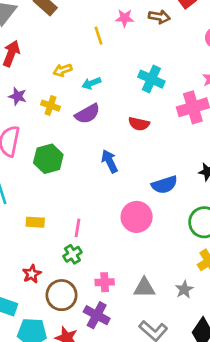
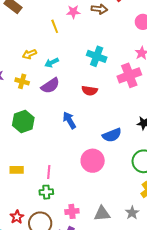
green cross: (72, 254) -> (46, 192), turned 32
red star: (32, 274) -> (17, 217), moved

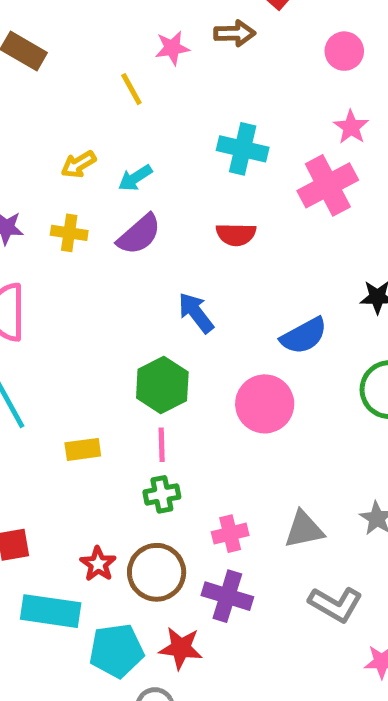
green hexagon: (23, 122) -> (162, 385), moved

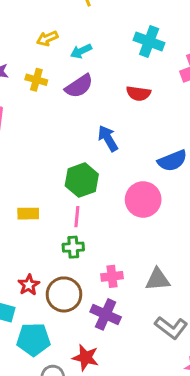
red star: (181, 648) -> (86, 358), moved

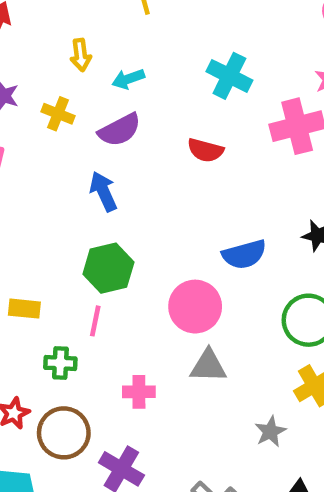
yellow arrow: (47, 38) -> (81, 55), turned -80
blue arrow: (108, 138) -> (103, 191), moved
green cross: (73, 247) -> (60, 363), moved
pink cross: (112, 276) -> (139, 392), moved
gray triangle: (158, 280) -> (208, 366), moved

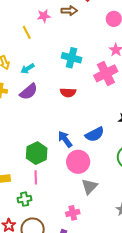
blue arrow: (103, 191) -> (65, 139), moved
gray triangle: (208, 366) -> (89, 186), turned -36
pink cross: (139, 392) -> (73, 213), moved

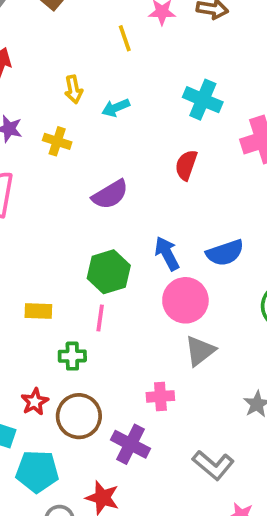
purple semicircle: (29, 92) -> (110, 194), moved
red semicircle: (68, 92) -> (186, 165), turned 98

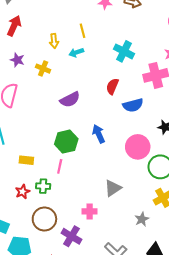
yellow line: (125, 38) -> (82, 31), moved
blue semicircle: (225, 253) -> (133, 105), moved
pink circle: (185, 300) -> (138, 147), moved
red star: (35, 402) -> (23, 192), moved

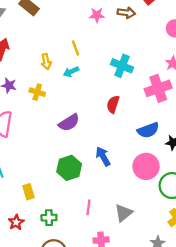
blue semicircle: (133, 105) -> (148, 130), moved
yellow rectangle: (26, 160) -> (29, 192), turned 72
pink line: (60, 166) -> (88, 207), moved
red star: (23, 192) -> (16, 222), moved

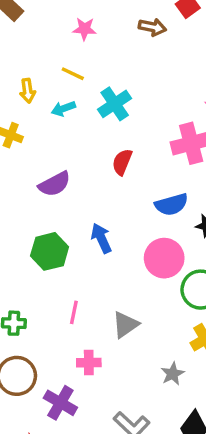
pink star: (97, 15) -> (85, 29), moved
yellow line: (75, 48) -> (73, 74), turned -49
cyan cross: (122, 66) -> (115, 104), moved, turned 30

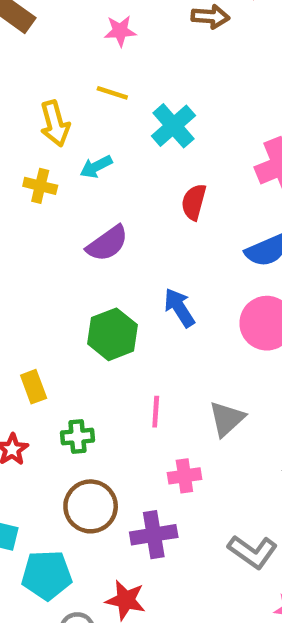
yellow arrow: (28, 91) -> (55, 124), size x1.4
cyan arrow: (63, 109) -> (96, 167), moved
purple cross: (60, 403) -> (154, 535), turned -32

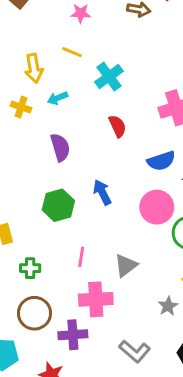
red semicircle: (194, 202) -> (117, 126), turned 135
purple semicircle: (107, 243) -> (60, 147), turned -76
pink cross: (184, 476) -> (96, 299), size x1.6

